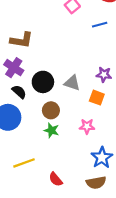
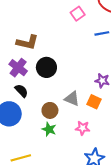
black circle: (43, 82) -> (46, 67), moved
gray triangle: (72, 83) -> (72, 99), moved

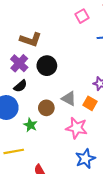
black semicircle: (21, 91) -> (20, 86), turned 88
pink star: (83, 128) -> (77, 128), size x1.5
green star: (49, 129) -> (30, 125), moved

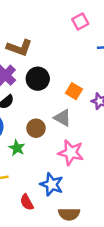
orange square: (90, 103) -> (74, 91), moved
blue star: (85, 159) -> (52, 184), moved, turned -30

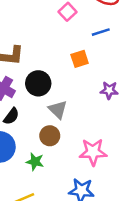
orange square: (74, 91) -> (80, 59), moved, turned -35
gray triangle: (63, 118) -> (58, 110), moved, turned 30

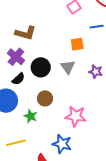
black circle: (38, 83) -> (41, 67), moved
gray triangle: (58, 110) -> (68, 67), moved

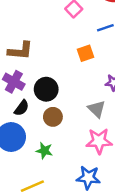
gray triangle: (68, 67) -> (97, 109), moved
brown circle: (45, 98) -> (53, 117), moved

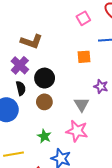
black semicircle: (22, 108) -> (21, 88), turned -64
green star: (44, 151) -> (44, 136), moved

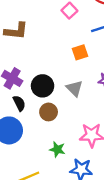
brown L-shape: (31, 41) -> (16, 31), moved
gray triangle: (82, 104) -> (75, 88), moved

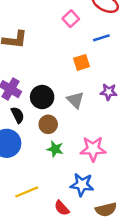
green star: (57, 149) -> (55, 149), moved

